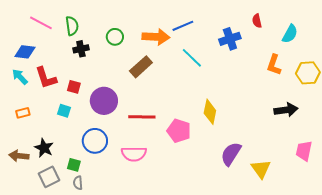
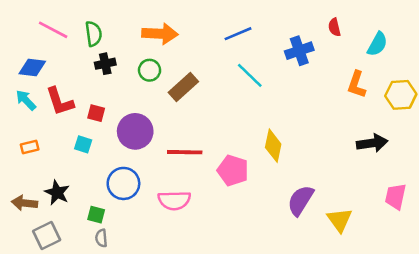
green circle: (115, 37) -> (149, 70), moved
orange arrow: (156, 37) -> (160, 34), moved
gray square: (49, 177) -> (47, 236), moved

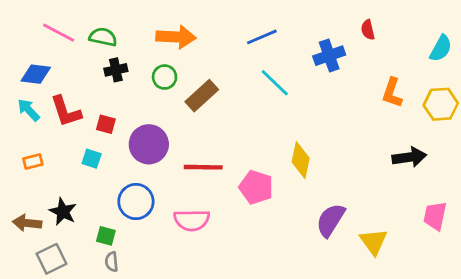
green semicircle: (94, 34) -> (103, 37), turned -70
cyan semicircle: (377, 44) -> (441, 48), moved

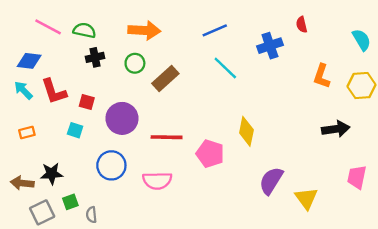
cyan semicircle: (441, 48) -> (361, 40), turned -60
black star: (63, 212) -> (52, 174), turned -30
green square: (106, 236) -> (70, 202), moved, turned -35

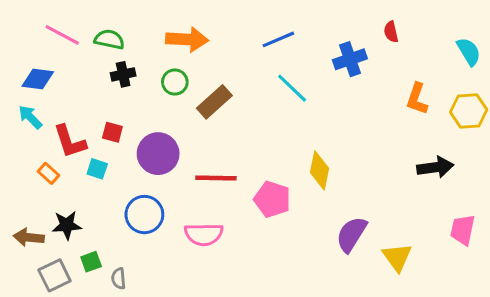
red L-shape: (54, 91) -> (70, 141), moved
orange rectangle: (27, 133) -> (48, 173), moved, turned 56

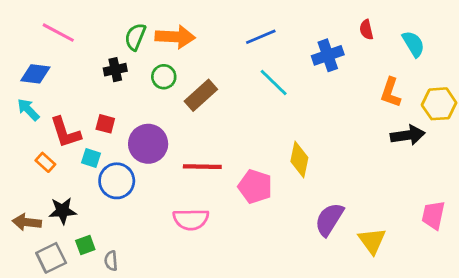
green semicircle: (109, 39) -> (135, 37), moved, turned -80
cyan semicircle: (469, 52) -> (413, 44), moved
black arrow: (435, 167) -> (408, 135), moved
blue circle: (144, 215) -> (117, 181), moved

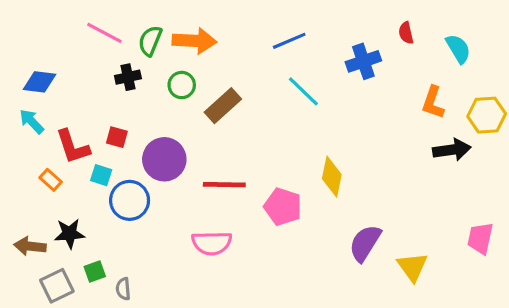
pink line: (58, 33) -> (104, 33), moved

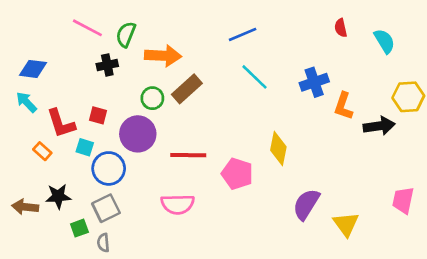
orange arrow: (194, 41) -> (163, 56), moved
blue cross: (363, 61) -> (314, 82), moved
green circle: (182, 85) -> (152, 98), moved
orange L-shape: (433, 102) -> (343, 106), moved
gray square: (57, 286) -> (106, 208), moved

